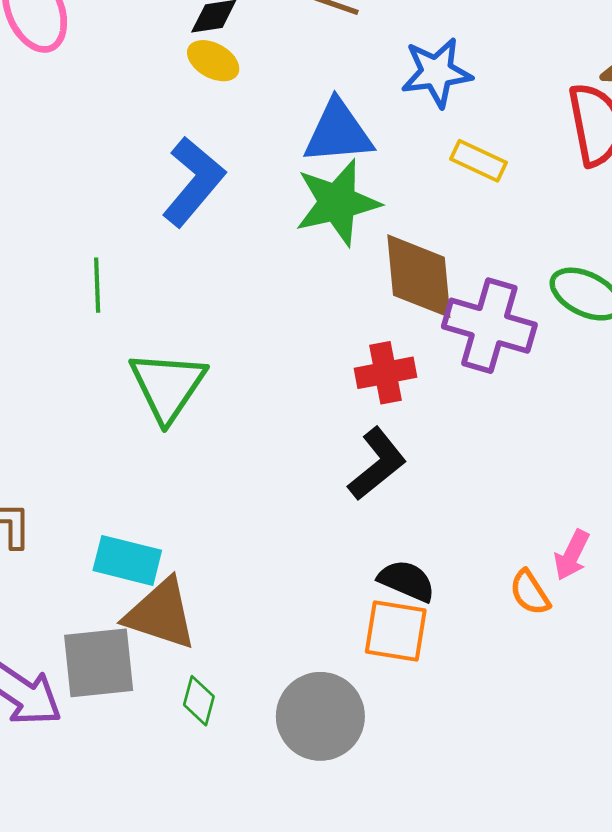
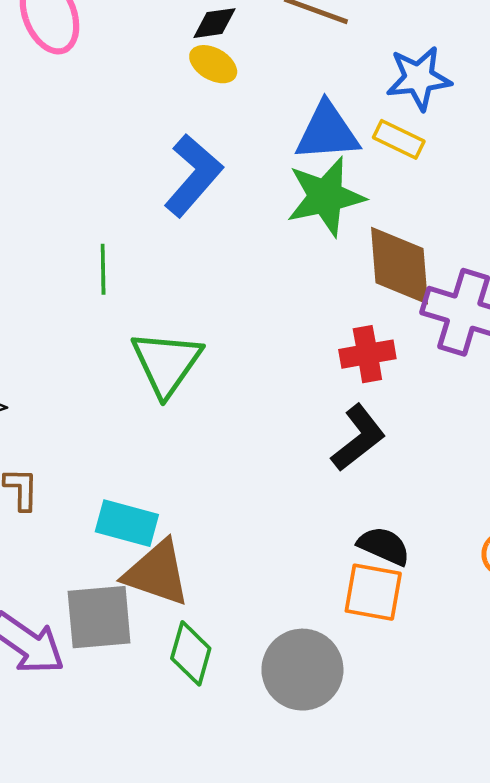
yellow rectangle: (479, 161) -> (399, 139), moved
green diamond: (199, 701) -> (191, 653), size x1.4

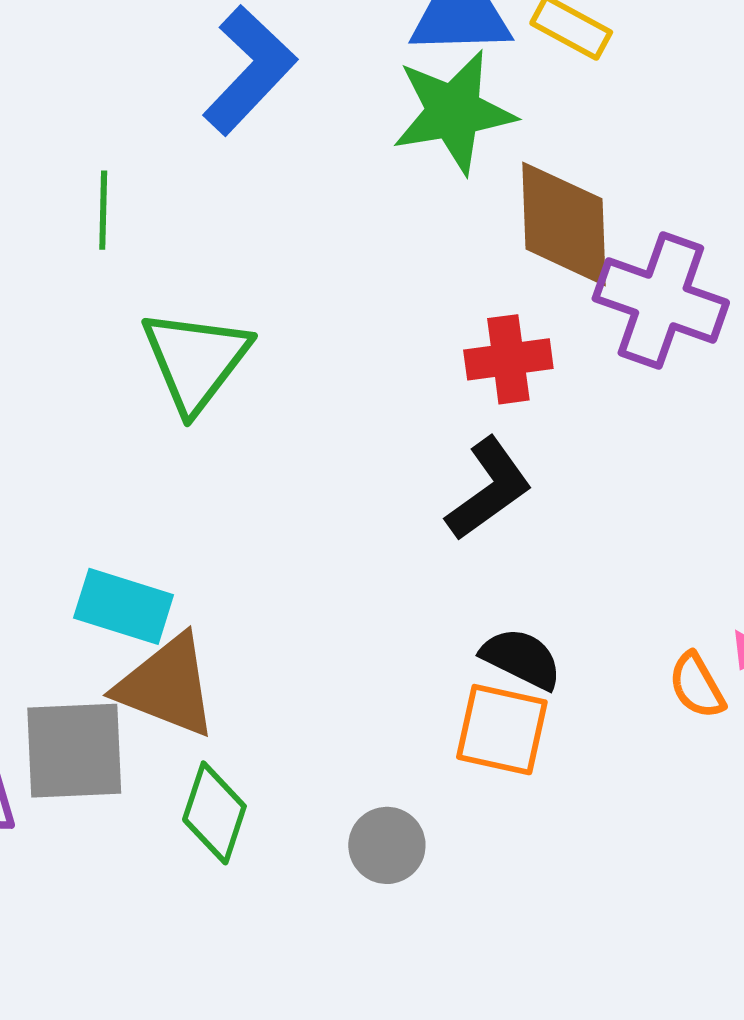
gray circle: (302, 670) -> (387, 845), size x0.6

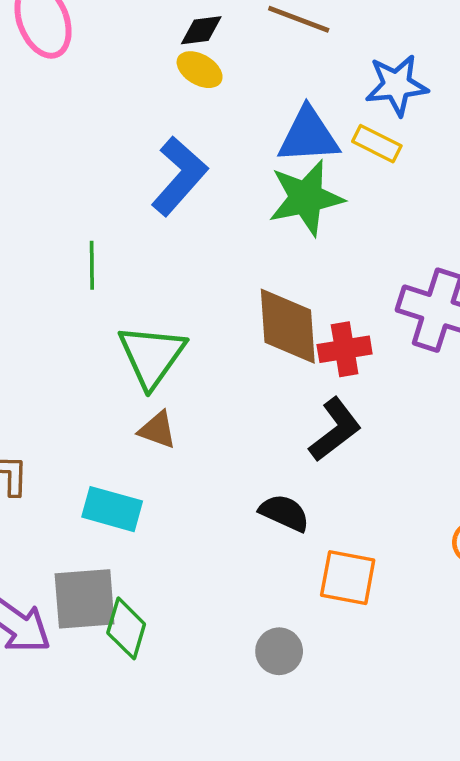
brown diamond: (564, 224) -> (288, 326), moved
black semicircle: (521, 659) -> (284, 513), moved
brown triangle: (167, 686) -> (157, 430), moved, size x0.6
green diamond: (214, 813) -> (126, 628), moved

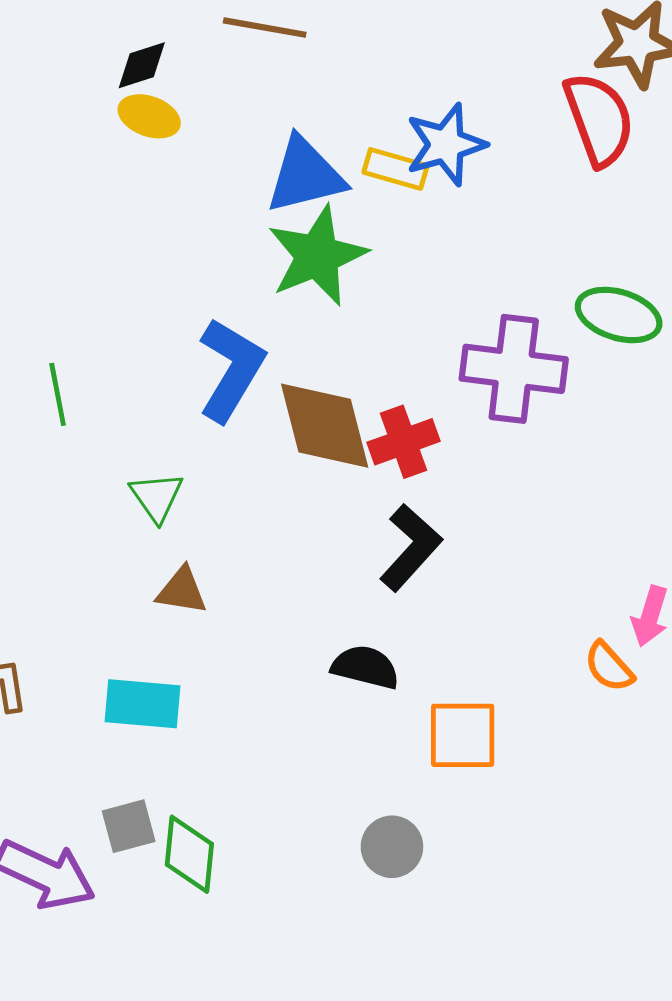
blue star: (397, 85) -> (446, 145), moved
blue L-shape: (179, 176) -> (231, 370), moved
green triangle: (152, 356) -> (157, 497), size x0.6
gray square: (85, 599) -> (129, 826), size x0.6

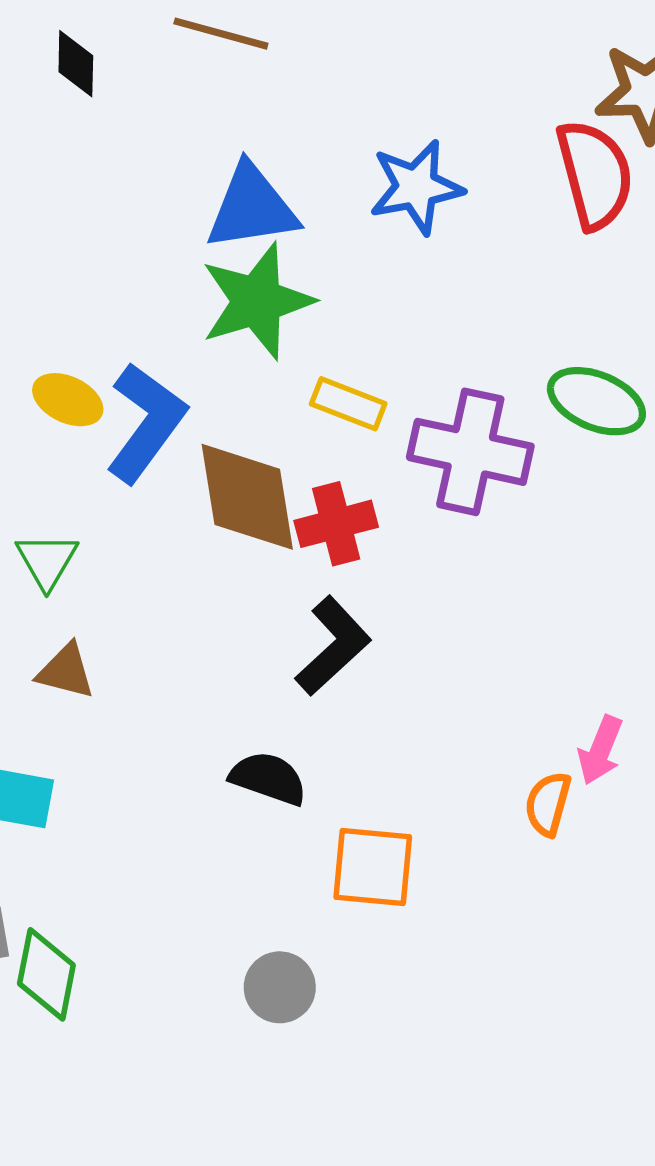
black diamond: (142, 65) -> (76, 64), turned -76
yellow ellipse: (149, 116) -> (68, 400), moved
yellow rectangle: (395, 169) -> (348, 404), moved
orange semicircle: (609, 667) -> (548, 804), turned 52

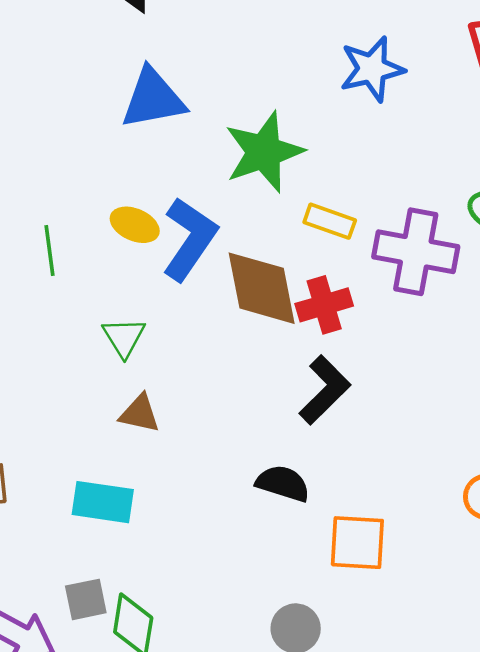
blue triangle: (252, 207) -> (153, 99), moved

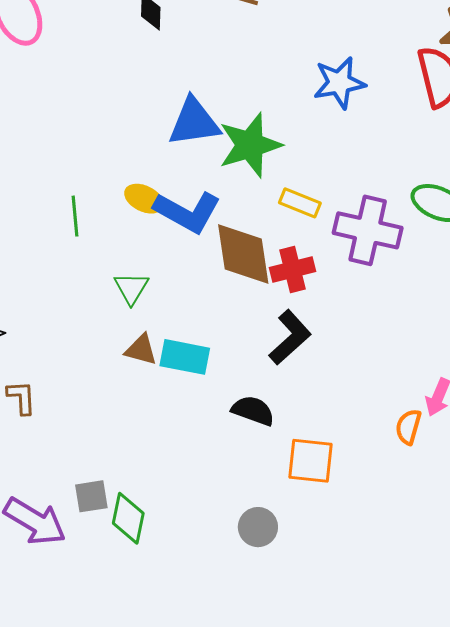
blue triangle: (153, 99) -> (194, 122), moved
blue L-shape: (190, 239) -> (187, 212), turned 82
cyan rectangle: (103, 502) -> (185, 357), moved

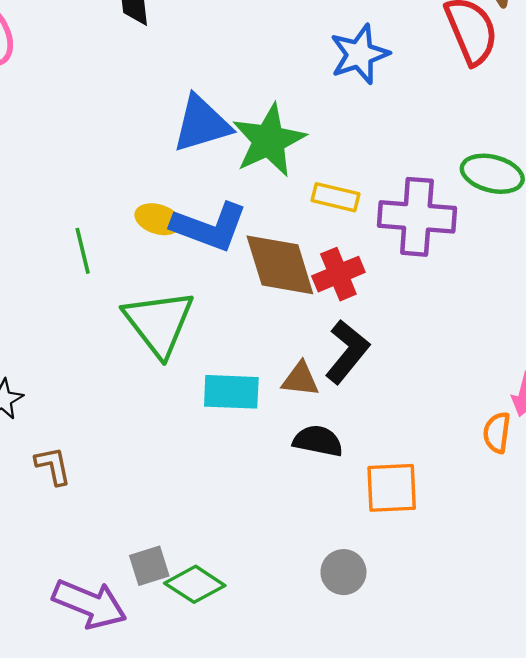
green triangle: (131, 288) -> (159, 323), size x1.8
brown triangle: (141, 350) -> (300, 379), moved
green diamond: (128, 518) -> (195, 584), turned -60

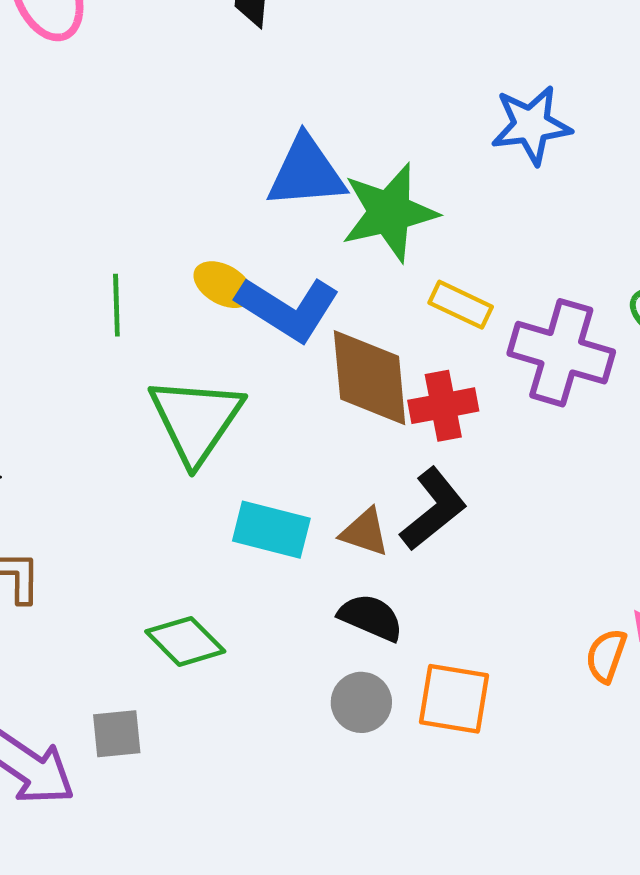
gray circle: (343, 572) -> (361, 702), moved
green diamond: (195, 584) -> (185, 641), moved

